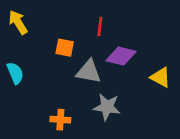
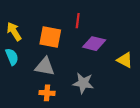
yellow arrow: (18, 22) -> (14, 32), moved
orange square: (65, 48) -> (50, 37), size x1.5
gray triangle: (89, 72) -> (45, 67), moved

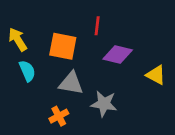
cyan semicircle: (12, 57) -> (27, 71), moved
gray triangle: (45, 67) -> (71, 83), moved
orange cross: (47, 93) -> (59, 116), turned -32

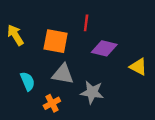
cyan semicircle: (27, 71) -> (28, 81), moved

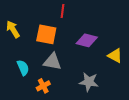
red line: (86, 23) -> (62, 11), moved
gray star: (92, 92) -> (89, 82), moved

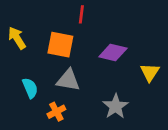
yellow triangle: (115, 56) -> (150, 72), turned 35
gray star: (89, 82) -> (116, 106), turned 30

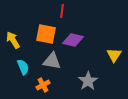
yellow arrow: (17, 38) -> (13, 40), moved
purple diamond: (113, 53) -> (73, 40), moved

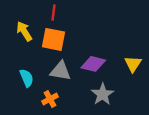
red line: (62, 11) -> (53, 13), moved
yellow arrow: (13, 40) -> (24, 31), moved
purple diamond: (73, 40) -> (93, 64), moved

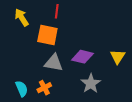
red line: (53, 13) -> (57, 11), moved
yellow arrow: (24, 31) -> (22, 17), moved
cyan semicircle: (27, 78) -> (22, 89), moved

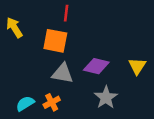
yellow arrow: (22, 17) -> (14, 28), moved
cyan semicircle: (22, 89) -> (25, 104), turned -98

